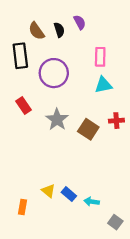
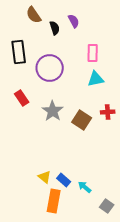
brown semicircle: (36, 31) -> (34, 15), moved
cyan arrow: (92, 202) -> (85, 187), turned 32
orange rectangle: (22, 207) -> (54, 201), moved, size x1.6

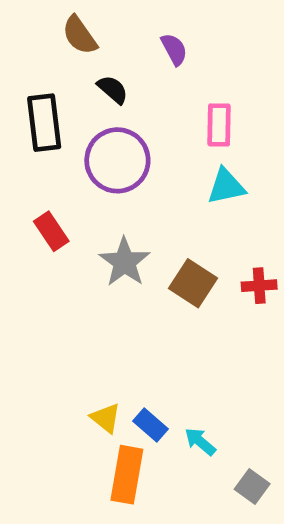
black semicircle: (55, 28) -> (113, 89), moved, turned -32
red cross: (108, 112) -> (259, 286), moved

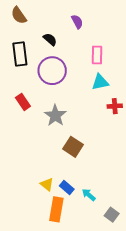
brown semicircle: (80, 35) -> (19, 15), moved
brown square: (193, 283) -> (73, 147), moved
red cross: (259, 286) -> (115, 106), moved

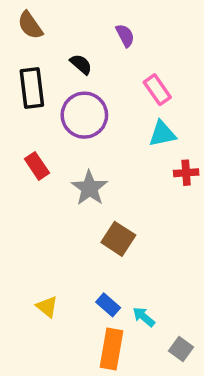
pink rectangle: (97, 55) -> (157, 90), turned -36
yellow triangle: (47, 184) -> (47, 307), moved
orange rectangle: (56, 209) -> (111, 349), moved

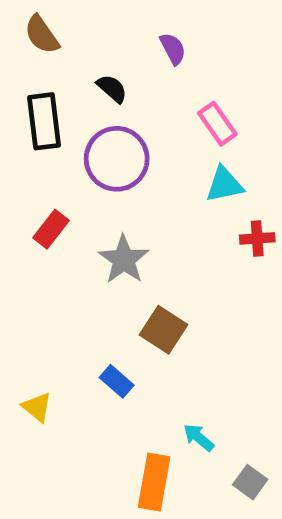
red rectangle: (37, 166) -> (51, 229), turned 72
blue rectangle: (108, 305) -> (117, 381), moved
yellow triangle: (47, 307) -> (37, 407), moved

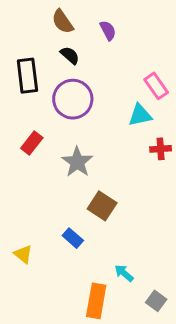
brown semicircle: (42, 35) -> (63, 22), moved
pink rectangle: (217, 124) -> (156, 86), moved

